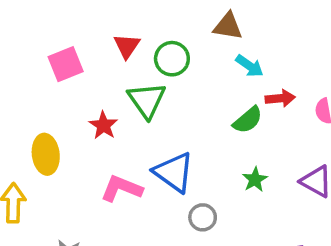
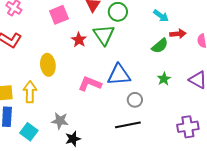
red star: (103, 125) -> (79, 40), moved
blue triangle: (174, 172) -> (119, 75), turned -40

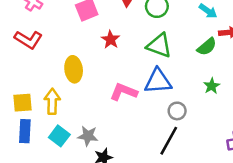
green triangle: (104, 35) -> (159, 46), moved, turned -35
black line: (128, 125) -> (169, 141), turned -50
cyan square: (29, 132) -> (59, 136), moved

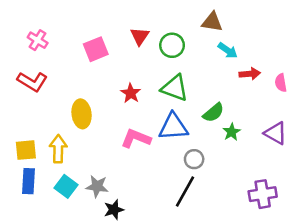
red star: (110, 40) -> (131, 93), moved
green semicircle: (207, 47) -> (213, 113), moved

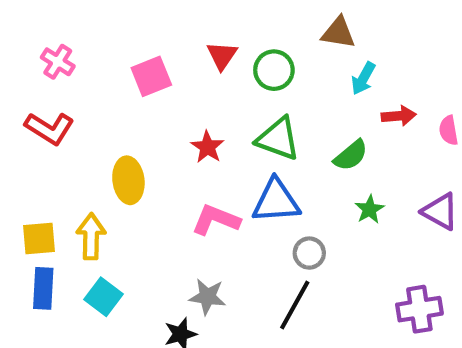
cyan arrow: (228, 50) -> (363, 78), turned 84
green semicircle: (213, 113) -> (351, 155), moved
gray star: (97, 186) -> (207, 297), moved

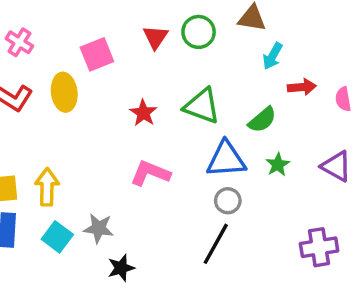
green circle: (274, 70) -> (199, 32), moved
yellow ellipse: (128, 180) -> (64, 92), moved
blue triangle: (276, 201) -> (226, 159), moved
gray star: (207, 297) -> (99, 228), moved

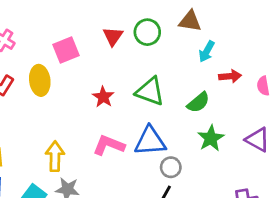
blue triangle: (226, 159) -> (150, 141), moved
green star: (278, 165) -> (211, 138), size x1.4
yellow arrow: (47, 187) -> (55, 156), moved

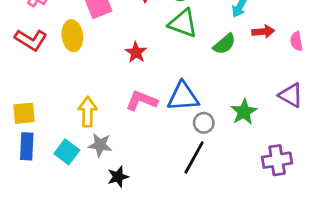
green triangle: (150, 91) -> (183, 23), moved
green semicircle: (198, 102) -> (224, 44), moved
green star: (211, 138) -> (244, 112), moved

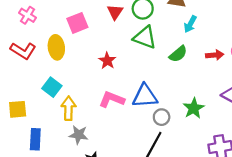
red arrow: (263, 32) -> (215, 55), moved
blue rectangle: (27, 146) -> (35, 139), moved
cyan square: (67, 152) -> (52, 87), moved

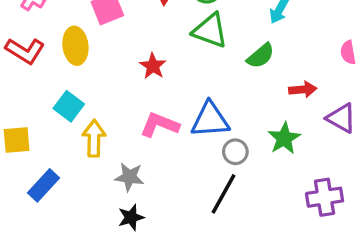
red arrow: (215, 55) -> (303, 89), moved
gray star: (78, 135) -> (129, 177), moved
blue rectangle: (35, 139) -> (43, 185), turned 40

